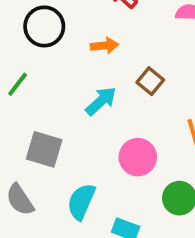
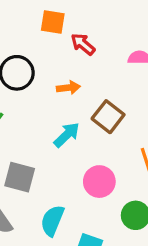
brown square: (150, 81) -> (108, 117), size x1.4

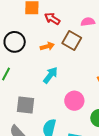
brown square: (108, 117) -> (72, 41), moved

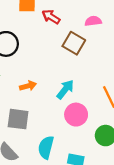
orange arrow: (47, 46) -> (28, 86), moved
cyan arrow: (50, 75) -> (65, 89), moved

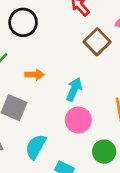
cyan arrow: (65, 89) -> (74, 89), turned -30

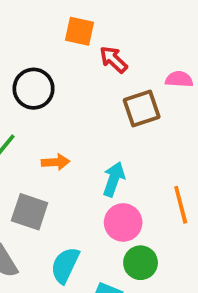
brown square: (97, 42) -> (142, 108), turned 30
green circle: (104, 152) -> (141, 263), moved

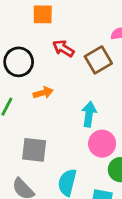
red arrow: (113, 60) -> (63, 48), moved
orange arrow: (56, 162) -> (43, 93), moved

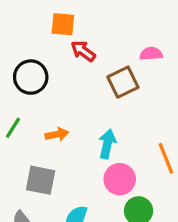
red arrow: (63, 48) -> (83, 51), moved
orange arrow: (43, 93) -> (57, 134), moved

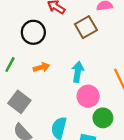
black circle: (31, 77) -> (33, 32), moved
gray square: (41, 180) -> (19, 102), moved, turned 30

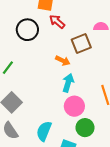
black circle: (33, 32) -> (27, 30), moved
orange arrow: (41, 67) -> (63, 61), moved, turned 32

